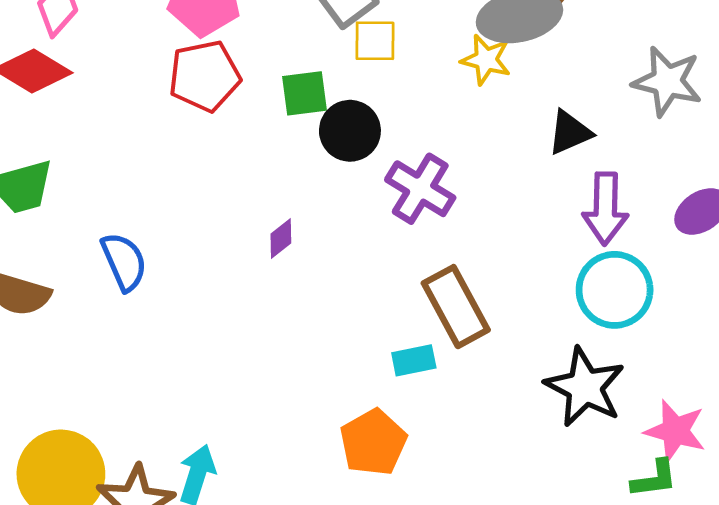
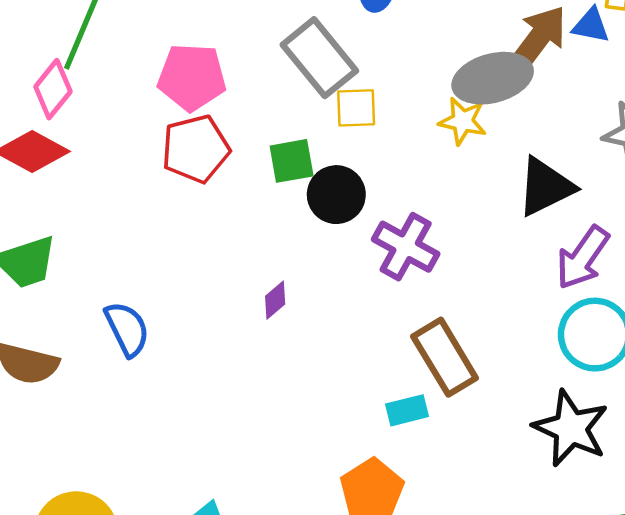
black triangle: (570, 133) -> (545, 187), size x1.4
purple arrow: (605, 209) -> (583, 258), turned 36

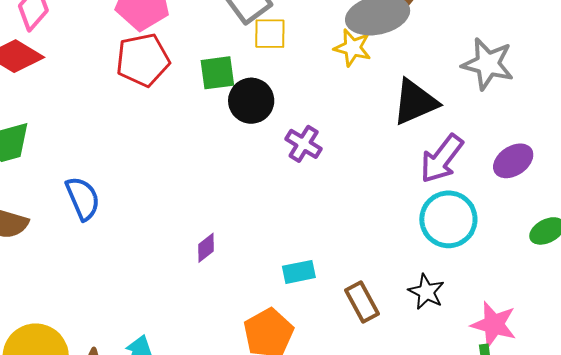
purple cross: (406, 247) -> (304, 144), size x0.7
purple diamond: (275, 300) -> (206, 248), moved
brown rectangle: (445, 357) -> (362, 302), moved, size x0.7
black star: (571, 428) -> (426, 292), size x0.6

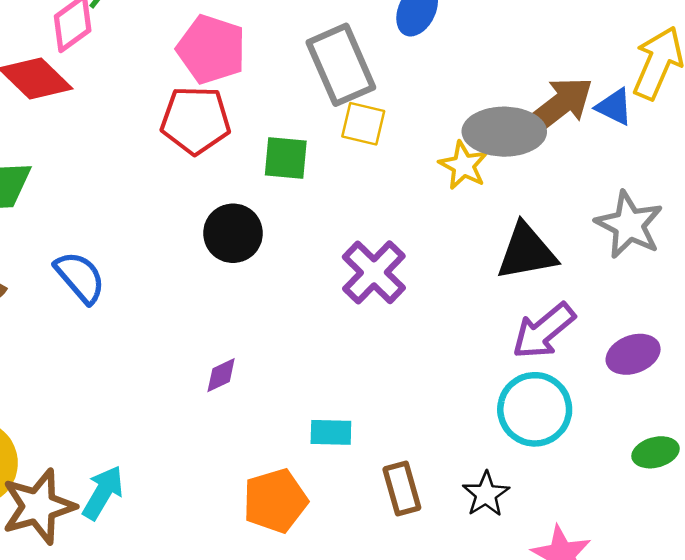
black circle: (251, 101) -> (233, 233), moved
purple cross: (304, 144) -> (374, 272), size x1.4
blue semicircle: (83, 198) -> (80, 277), turned -30

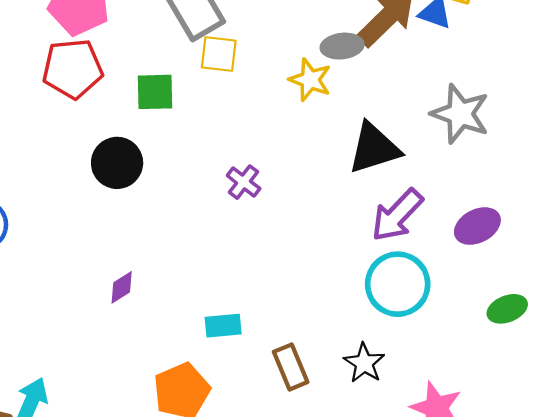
gray ellipse: (504, 132) -> (342, 46), size x0.6
purple cross: (374, 272) -> (244, 182), size x0.6

